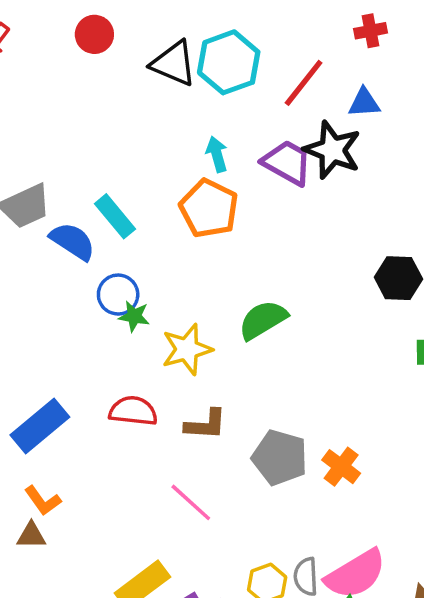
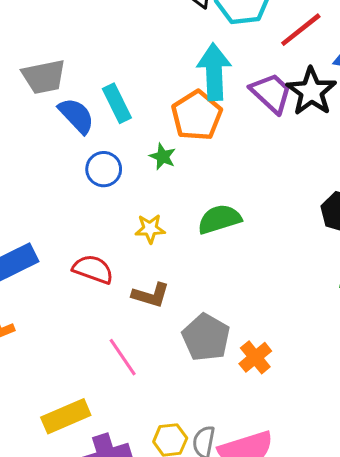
cyan arrow: (217, 154) -> (214, 72), size x1.8
green star: (134, 316) -> (163, 157), moved
yellow star: (187, 349) -> (150, 229), size x0.7

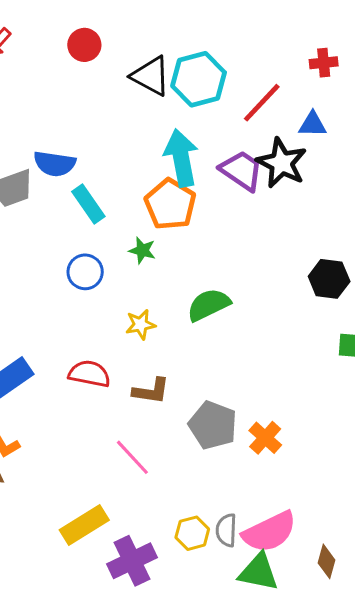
blue semicircle: (76, 116) -> (55, 164), moved, turned 150

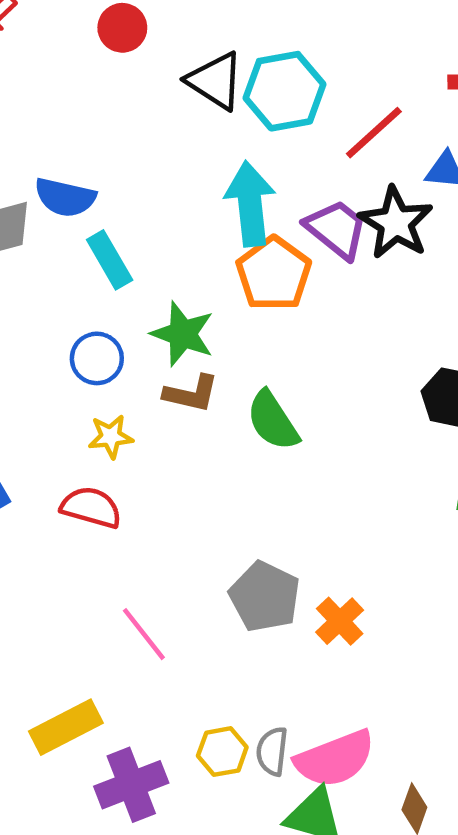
orange pentagon: (170, 204) -> (274, 274), moved
green star: (142, 250) -> (183, 334), size x1.6
green semicircle: (209, 305) -> (273, 421), turned -102
yellow star: (141, 325) -> (111, 437), moved
brown L-shape: (151, 391) -> (191, 394), moved

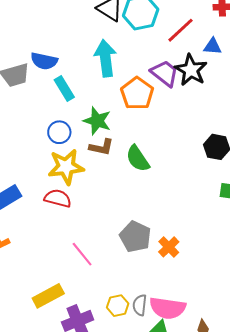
cyan arrow: (250, 204) -> (105, 58), moved
yellow star: (111, 437) -> (66, 167), size x1.8
pink semicircle: (335, 759) -> (168, 308), turned 30

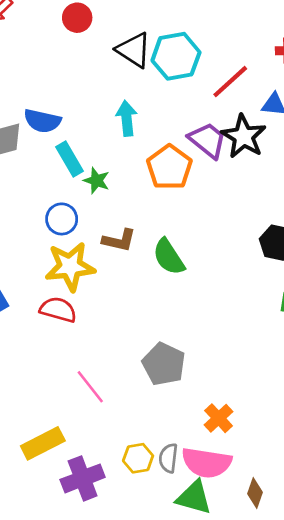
cyan arrow: (105, 58) -> (127, 118), size x0.7
green star: (97, 121) -> (97, 181), moved, size x0.7
orange cross: (169, 247) -> (219, 418), moved

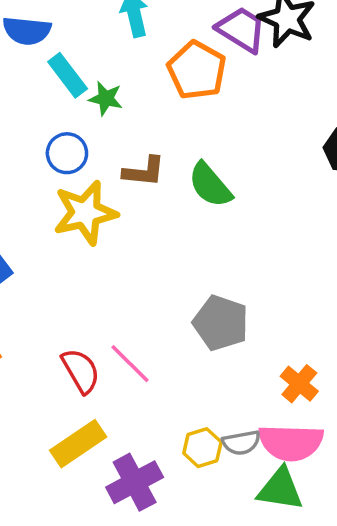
red semicircle: (58, 310) -> (81, 371), moved, turned 51
gray semicircle: (168, 458) -> (241, 443), turned -100

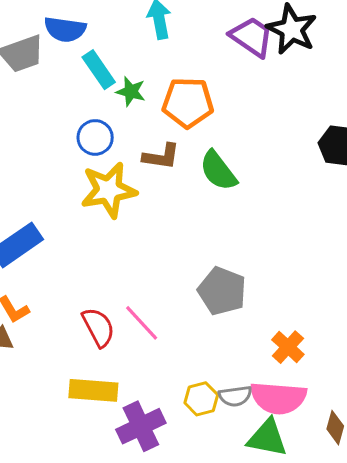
orange pentagon: (197, 70) -> (188, 103), moved, turned -30
yellow rectangle: (78, 444) -> (93, 390), turned 36

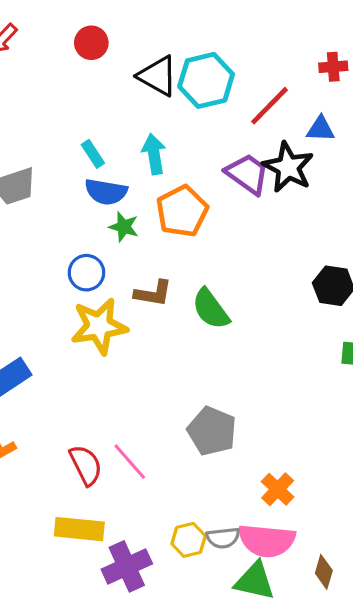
blue semicircle: (65, 29) -> (106, 192), moved
cyan rectangle: (99, 70) -> (93, 154), moved, size x0.7
orange pentagon: (188, 103) -> (182, 211), moved, turned -30

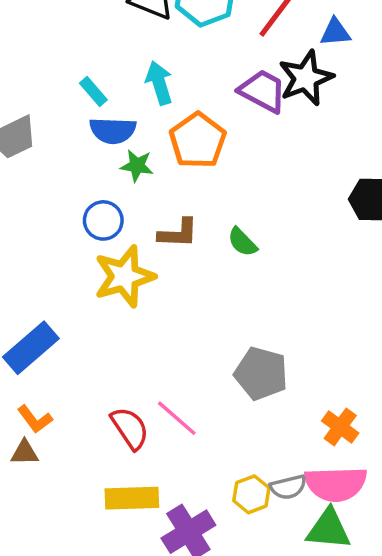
black star: (288, 167) -> (306, 78), turned 30
green semicircle: (211, 309) -> (242, 242), size x0.7

